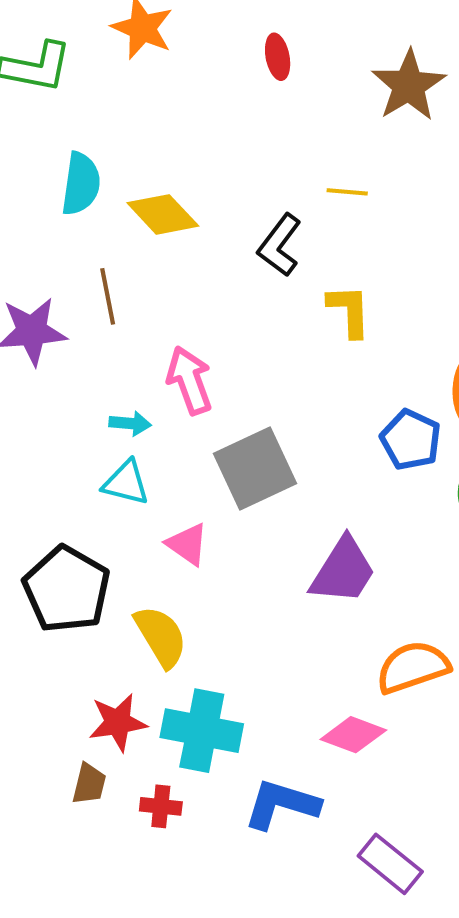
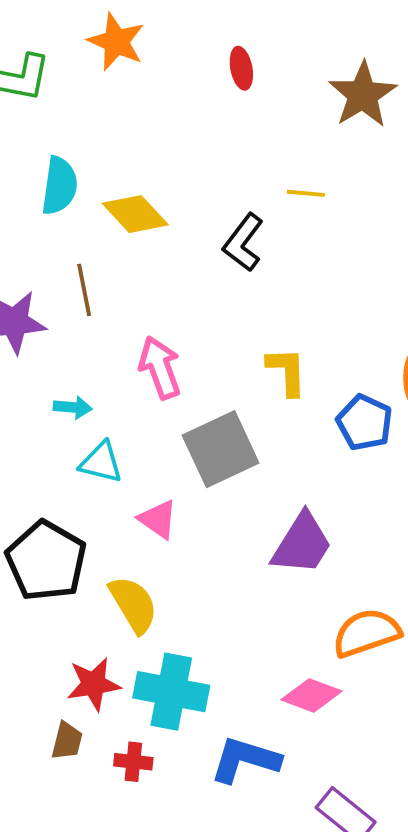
yellow L-shape: (349, 311) -> (287, 371), moved
cyan arrow: (130, 423) -> (73, 407), moved

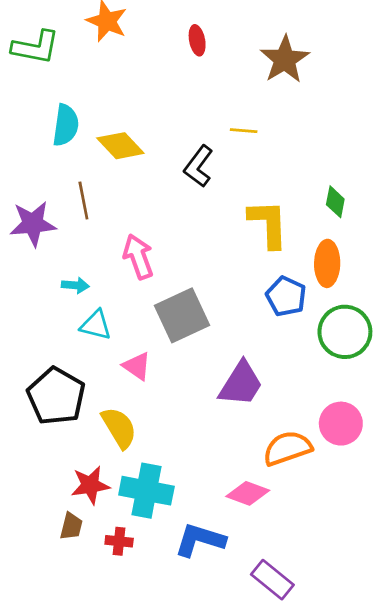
yellow L-shape: (287, 371) -> (268, 224), moved, size x1.4

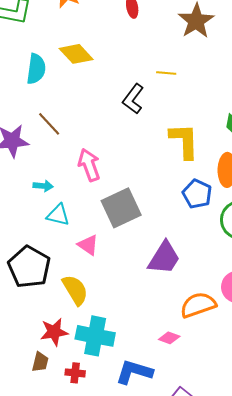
yellow diamond: (120, 146) -> (76, 54), moved
brown line: (83, 200) -> (49, 124), turned -32
pink diamond: (248, 493) -> (169, 338), size x0.7

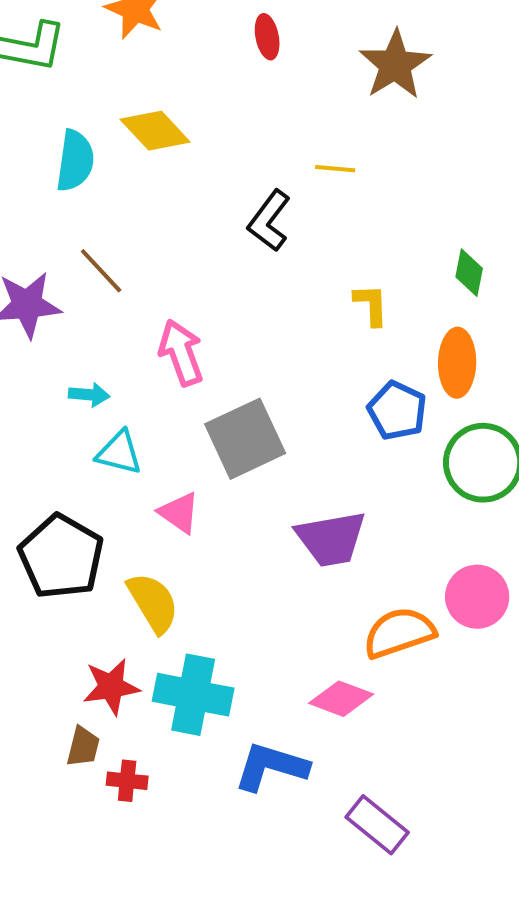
yellow L-shape: (184, 141) -> (371, 305), size x0.6
purple trapezoid: (164, 258) -> (331, 539), turned 48
pink diamond: (169, 338) -> (341, 699), size x1.4
red cross: (75, 373) -> (127, 781), moved

